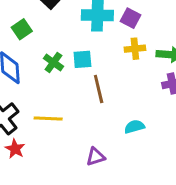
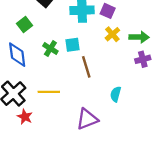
yellow cross: (135, 49) -> (112, 34), turned -32
cyan semicircle: (134, 127) -> (116, 94), turned -56
purple triangle: (96, 157) -> (87, 119), size x1.5

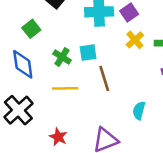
purple square: (108, 11) -> (129, 13), turned 32
yellow line: (49, 92) -> (65, 88), moved
red star: (25, 117) -> (58, 137), moved

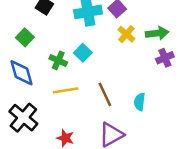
cyan square: (88, 53) -> (83, 53), turned -30
brown line: (104, 78) -> (105, 94), moved

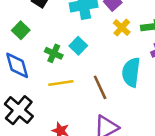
cyan semicircle: (140, 102) -> (131, 72), moved, size x1.6

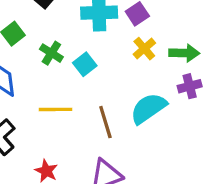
green cross: (54, 53) -> (51, 53), moved
cyan semicircle: (131, 72) -> (148, 108), turned 40

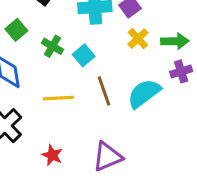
brown line: (105, 122) -> (104, 91), moved

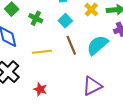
cyan square: (84, 55) -> (65, 21), moved
purple triangle: (108, 157) -> (92, 86), moved

